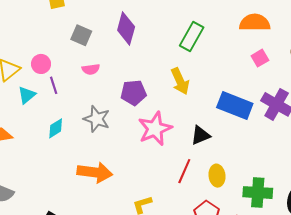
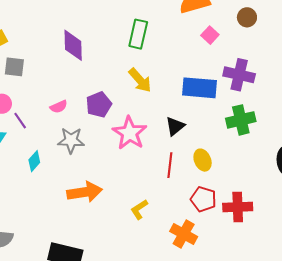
gray square: (81, 35) -> (14, 67), moved
pink semicircle: (91, 69) -> (59, 107), moved
green cross: (258, 193) -> (241, 120), moved

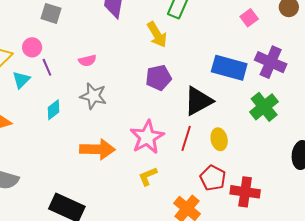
yellow arrow: (140, 80) -> (157, 35), moved
purple pentagon: (99, 105) -> (159, 78), moved
green cross: (241, 120) -> (264, 107), turned -36
black triangle: (175, 126) -> (198, 101), size x1.5
pink star: (130, 133) -> (147, 137), moved

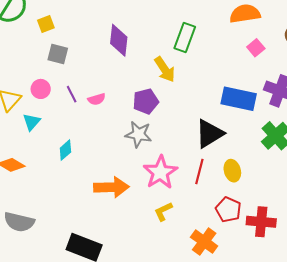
purple line: (47, 67) -> (72, 94), moved
purple pentagon: (159, 78) -> (146, 101), moved
gray star: (93, 96) -> (138, 134), moved

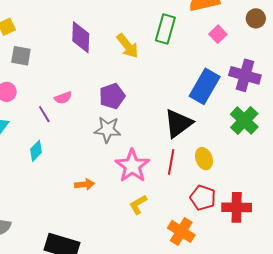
green rectangle: (185, 37) -> (165, 29), moved
yellow arrow: (165, 69) -> (127, 46), moved
purple line: (72, 94) -> (44, 114), moved
blue rectangle: (239, 99) -> (205, 86), turned -68
orange arrow: (111, 187) -> (85, 184), size x0.6

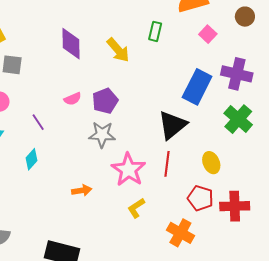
green rectangle: (165, 29) -> (155, 31), size x0.7
pink semicircle: (63, 98) -> (73, 99), moved
yellow ellipse: (204, 159) -> (211, 163), moved

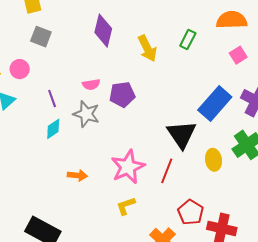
black triangle: (172, 125) -> (182, 134), turned -40
gray star: (102, 135) -> (86, 114), moved
cyan diamond: (32, 159) -> (53, 129), moved
yellow ellipse: (211, 163) -> (214, 160), moved

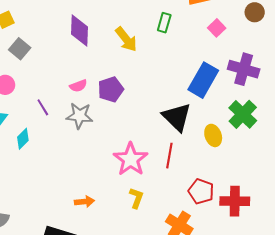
gray square: (41, 37) -> (20, 49), turned 30
cyan diamond: (53, 129) -> (23, 139), moved
orange arrow: (77, 175) -> (84, 202), moved
yellow L-shape: (126, 206) -> (136, 198), turned 140

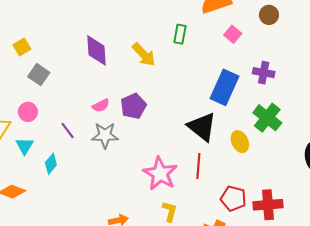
purple cross: (244, 69) -> (264, 73), size x0.7

